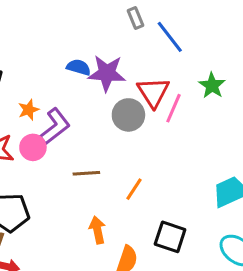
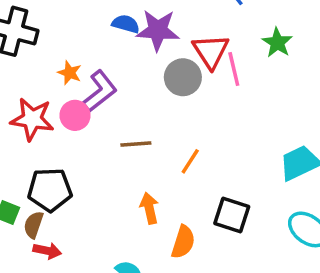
pink line: (173, 108) -> (234, 69), turned -36
orange star: (29, 110) -> (70, 73), turned -30

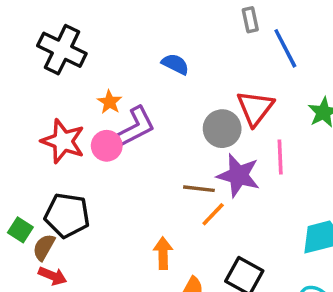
purple star: (158, 30) -> (238, 175), moved
pink line: (234, 69) -> (280, 157), moved
brown line: (136, 144) -> (199, 189), moved

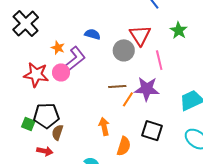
black cross: (62, 50) -> (26, 24), turned 32
blue semicircle: (175, 64) -> (92, 34), moved
purple star: (238, 175) -> (147, 89), moved
green square: (20, 230) -> (28, 124), moved
brown semicircle: (44, 247) -> (57, 132), moved

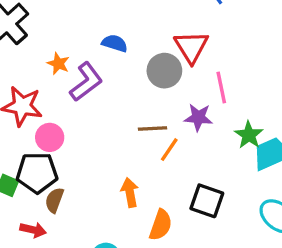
green star: (179, 30) -> (249, 135), moved
pink circle: (61, 72) -> (50, 137), moved
purple star: (147, 89) -> (198, 117), moved, size x0.7

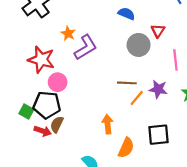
blue semicircle: (115, 43) -> (126, 14), moved
red triangle: (191, 47) -> (158, 31), size x0.6
purple star: (198, 117) -> (158, 89), moved
black square: (207, 201) -> (158, 135), turned -30
red arrow: (33, 230) -> (43, 131), moved

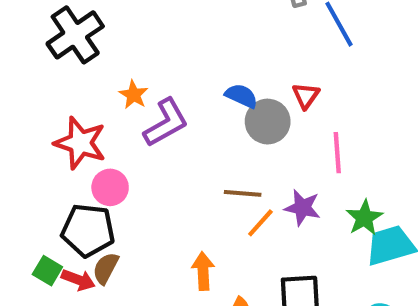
blue semicircle: (126, 14) -> (241, 96), moved
green square: (26, 112) -> (47, 271), moved

